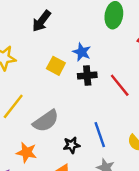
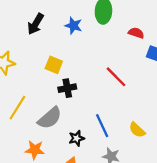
blue star: (82, 52) -> (73, 26), moved
black cross: (87, 76) -> (67, 88), moved

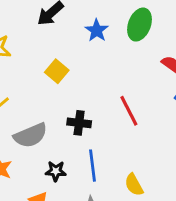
black cross: (67, 88) -> (79, 123), moved

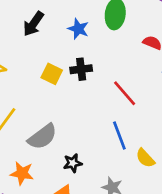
black cross: (79, 123) -> (81, 69), moved
blue line: (92, 166) -> (119, 136), moved

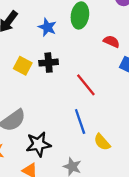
black star: (73, 163) -> (38, 144), size x1.5

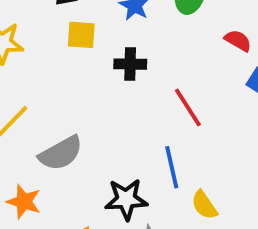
yellow square: (23, 66) -> (81, 35), moved, turned -30
black star: (38, 144) -> (126, 199), moved

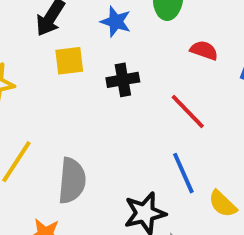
red semicircle: (238, 41) -> (204, 50), moved
gray semicircle: (61, 153) -> (72, 181), turned -45

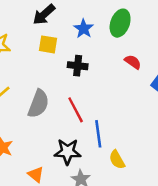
red line: (188, 111) -> (76, 110), moved
gray semicircle: (72, 181) -> (38, 104), moved

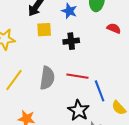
red line: (76, 110) -> (77, 76), turned -40
black star: (67, 152) -> (79, 110), turned -30

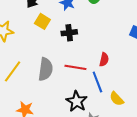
red semicircle: (114, 28) -> (104, 60), moved, turned 80
yellow square: (44, 30) -> (42, 21), turned 35

